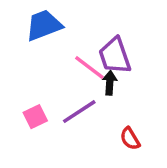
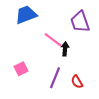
purple trapezoid: (115, 56) -> (80, 22), moved
purple line: (79, 112) -> (55, 78), moved, turned -35

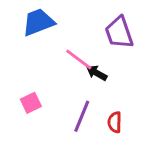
black arrow: (65, 49) -> (97, 73), turned -64
red semicircle: (77, 82) -> (115, 122), turned 32

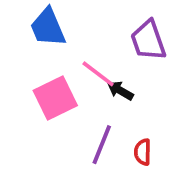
blue trapezoid: (38, 22) -> (48, 27), turned -92
pink square: (31, 103) -> (55, 98), moved, size x1.6

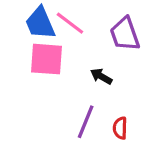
pink line: (98, 74) -> (70, 23), moved
pink square: (55, 98) -> (46, 59), moved, turned 30

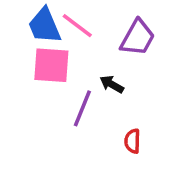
purple trapezoid: (125, 34) -> (138, 38), turned -132
purple line: (86, 122) -> (82, 108), moved

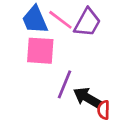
purple trapezoid: (138, 38) -> (87, 22), moved
black arrow: (112, 84) -> (87, 98), moved, size x1.5

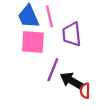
pink line: (60, 20) -> (50, 17), turned 40
purple trapezoid: (87, 22) -> (72, 34), moved, turned 145

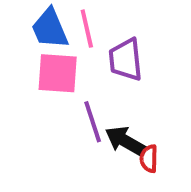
purple line: (53, 70) -> (93, 122), turned -40

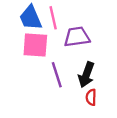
purple trapezoid: (126, 60) -> (77, 37), turned 88
black arrow: (126, 141) -> (86, 75), moved, turned -100

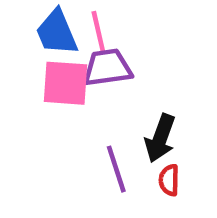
purple trapezoid: (77, 37) -> (107, 68), moved
purple line: (57, 75) -> (116, 169), moved

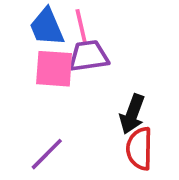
purple line: (116, 169) -> (47, 154), moved, turned 63
red semicircle: (169, 180) -> (139, 149), size x1.6

